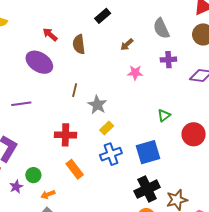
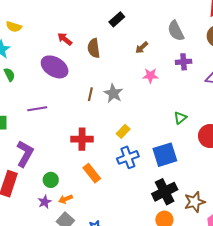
gray star: (97, 105) -> (113, 93), moved
purple star: (16, 187) -> (45, 202), moved

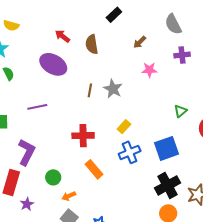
purple star: (45, 202) -> (27, 204), moved

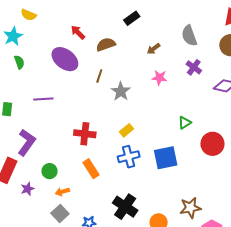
brown semicircle: (92, 44) -> (106, 45), turned 72
purple cross: (182, 55) -> (194, 67), turned 35
brown line: (90, 90) -> (99, 76), moved
black cross: (167, 185) -> (125, 207), moved, turned -35
purple star: (27, 204) -> (27, 189), moved

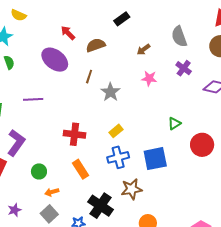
purple star: (27, 189) -> (14, 210), moved
black cross: (125, 207) -> (101, 206), moved
brown star: (190, 208) -> (132, 189), moved

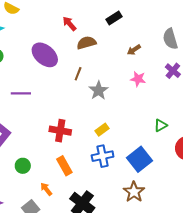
red arrow: (68, 33) -> (69, 24), moved
blue square: (155, 159) -> (140, 159), turned -30
brown star: (132, 189) -> (134, 192), moved, turned -30
orange arrow: (52, 192) -> (46, 189), moved, turned 64

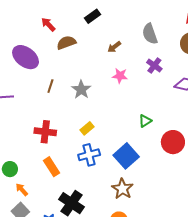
brown line: (78, 74) -> (50, 86), moved
orange arrow: (46, 189) -> (22, 189), moved

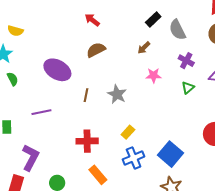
black rectangle: (92, 16) -> (153, 19), moved
red arrow: (48, 24) -> (92, 20), moved
green triangle: (145, 121) -> (188, 88), moved

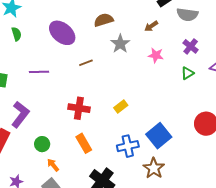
gray semicircle: (177, 30) -> (187, 15), turned -65
gray star: (117, 94) -> (120, 44), moved
brown line: (86, 95) -> (86, 63), turned 48
blue cross: (134, 158) -> (128, 146), moved

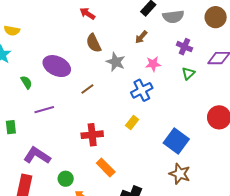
brown semicircle: (104, 20) -> (94, 43), turned -84
green semicircle: (16, 34) -> (26, 82), moved
purple L-shape: (20, 114) -> (37, 156), turned -80
blue cross: (128, 146) -> (142, 90), moved

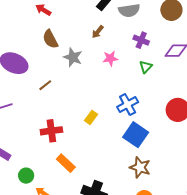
blue cross: (142, 90) -> (128, 104), moved

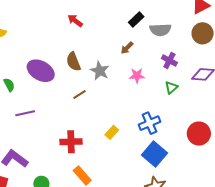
brown semicircle: (50, 39) -> (73, 62), moved
brown line: (45, 85) -> (79, 94), moved

